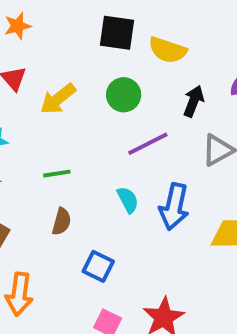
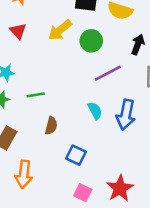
yellow arrow: (58, 99) -> (60, 30), moved
green line: (57, 174) -> (36, 95), moved

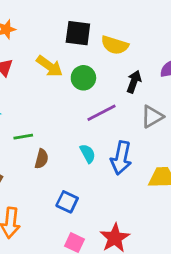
yellow arrow: (60, 30) -> (49, 66), turned -105
brown semicircle: (51, 126) -> (42, 159), moved

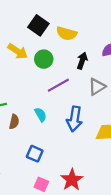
black square: (78, 33) -> (38, 25), turned 30
cyan semicircle: (88, 154) -> (41, 115), moved

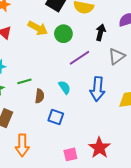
blue square: (35, 154) -> (56, 117), moved
pink square: (41, 184) -> (70, 154), turned -32

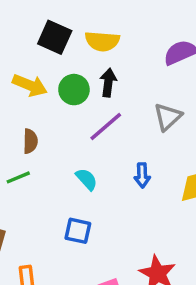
black arrow: (101, 32) -> (108, 83), moved
blue arrow: (97, 89) -> (142, 175), size x0.6
brown semicircle: (40, 96) -> (30, 141), moved

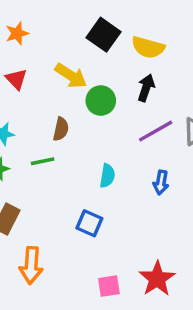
green circle: (74, 90) -> (101, 101), moved
purple line: (106, 127) -> (156, 131), moved
cyan semicircle: (87, 179) -> (107, 176), turned 40

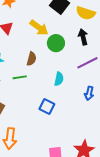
black arrow: (146, 88) -> (83, 37), turned -35
cyan semicircle: (107, 176) -> (59, 79), moved
blue square: (89, 223) -> (47, 106), moved

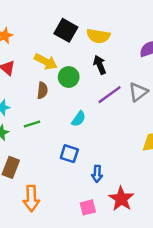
brown semicircle: (31, 59) -> (42, 90), moved
cyan semicircle: (59, 79) -> (79, 119), turned 32
blue arrow: (89, 93) -> (97, 174), moved

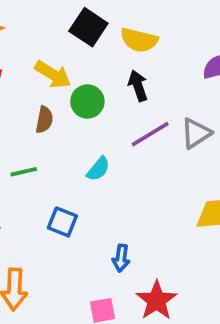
blue square: (69, 154) -> (62, 222), moved

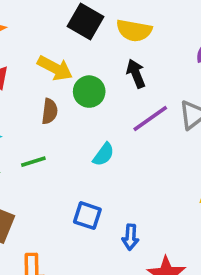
blue square: (62, 222) -> (87, 216), moved

